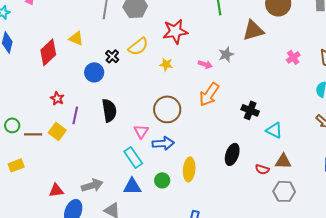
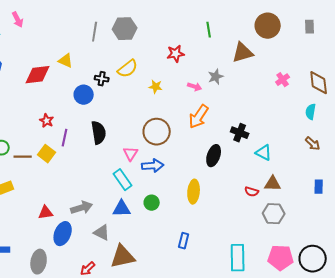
red star: (175, 31) -> (176, 54), moved, size x0.7
red diamond: (48, 52) -> (38, 75), turned 36
black cross: (112, 56) -> (102, 79), turned -32
black ellipse: (232, 154) -> (214, 156), moved
yellow ellipse: (189, 169) -> (194, 192), moved

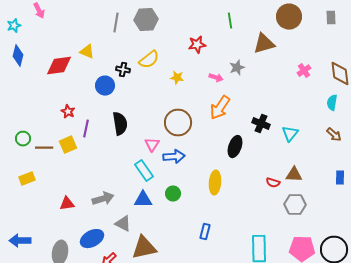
cyan triangle: (264, 153) -> (290, 134), moved, turned 42
yellow square: (47, 154) -> (68, 145), turned 30
blue ellipse: (63, 234) -> (92, 239), moved, turned 40

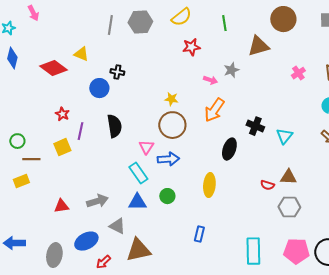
yellow semicircle: (149, 60) -> (181, 17), moved
red diamond: (59, 66) -> (53, 68), turned 44
yellow star: (177, 78) -> (171, 99), moved
brown line: (44, 148) -> (31, 159), moved

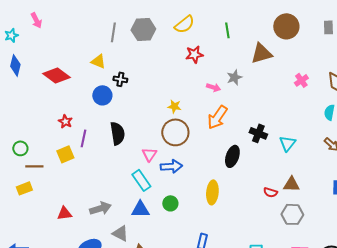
yellow triangle: (81, 54) -> (98, 61), moved

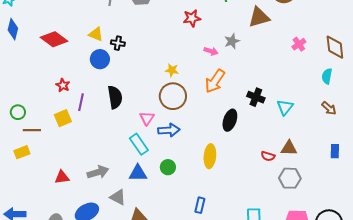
yellow triangle: (98, 61) -> (96, 34), moved

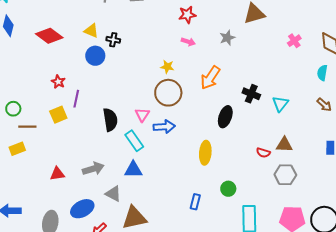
pink arrow: (211, 51) -> (188, 42), moved
black semicircle: (115, 97) -> (110, 120), moved
green circle: (168, 167) -> (228, 189), moved

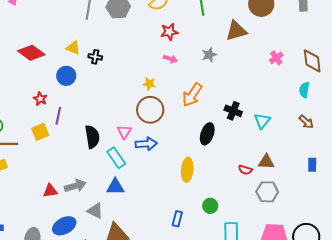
blue circle: (95, 56) -> (66, 76), moved
red triangle: (57, 174) -> (50, 191), moved

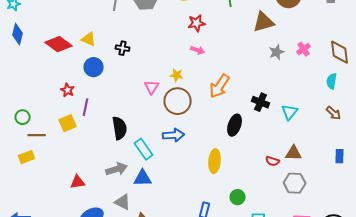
yellow triangle: (73, 48) -> (89, 39), moved
gray star: (209, 55) -> (277, 52), moved
pink triangle: (124, 132) -> (152, 87), moved
gray arrow: (75, 186) -> (117, 169), moved

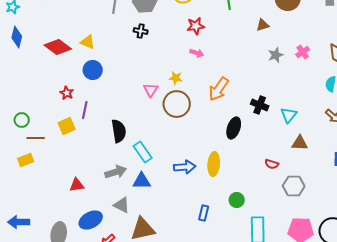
brown triangle: (264, 22) -> (263, 25), size x0.6
black cross: (123, 48) -> (141, 31), moved
blue arrow: (174, 135) -> (185, 167), moved
brown triangle: (294, 153) -> (300, 143), moved

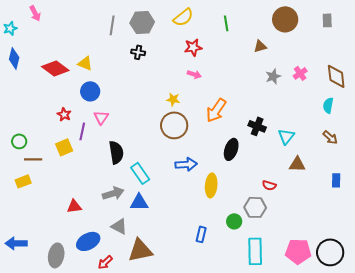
pink triangle: (151, 90) -> (101, 117), moved
blue arrow: (185, 167) -> (186, 164), moved
gray hexagon: (294, 186) -> (255, 207), moved

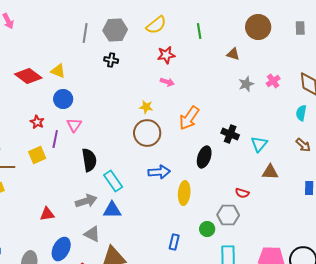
brown triangle: (260, 46) -> (233, 54), turned 32
blue ellipse: (88, 241) -> (61, 249), turned -35

